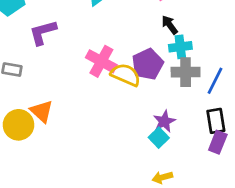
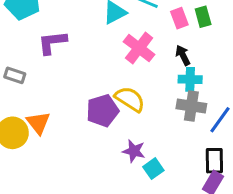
pink cross: (101, 61) -> (139, 48), moved
purple pentagon: (148, 64) -> (102, 111), moved
purple star: (164, 121) -> (134, 151), moved, turned 30

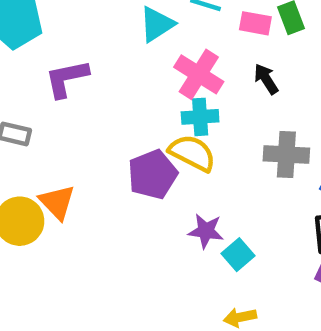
pink rectangle: (179, 18) -> (255, 23), turned -54
cyan cross: (190, 79) -> (200, 117), moved

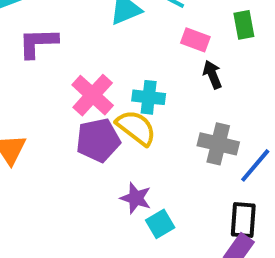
pink rectangle: (255, 23) -> (195, 40), moved
pink cross: (199, 74) -> (93, 95), moved

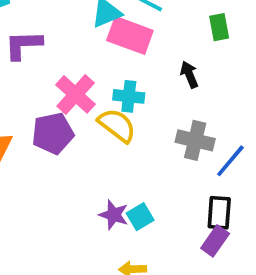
pink rectangle: (195, 40) -> (130, 35), moved, size x1.6
purple pentagon: (98, 140) -> (53, 133), moved
purple star: (136, 198) -> (114, 215), moved

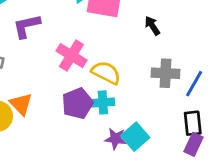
cyan cross: (129, 96) -> (103, 102), moved
purple pentagon: (53, 133) -> (77, 103), moved
cyan square: (140, 217) -> (135, 137), size x1.4

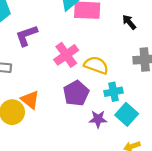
pink cross: (71, 56) -> (66, 55), turned 30
cyan cross: (103, 102) -> (114, 92), moved
purple star: (116, 139) -> (98, 119), moved

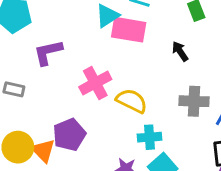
purple pentagon: (76, 93) -> (69, 135), moved
orange triangle: (30, 100) -> (43, 151), moved

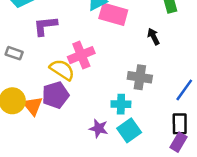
yellow semicircle: (132, 101) -> (62, 70), moved
gray cross: (194, 101) -> (140, 77), moved

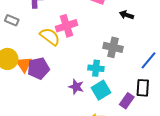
black arrow: (153, 36) -> (127, 15), turned -48
purple pentagon: (55, 95) -> (38, 68), moved
purple rectangle: (178, 142) -> (127, 101), moved

